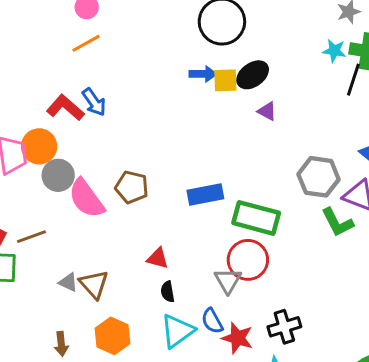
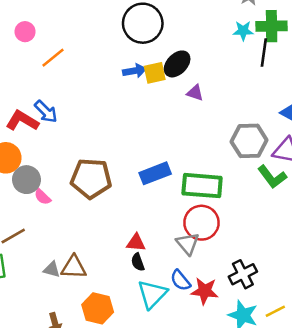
orange line: (86, 43) -> (53, 58), moved
brown pentagon: (132, 187) -> (91, 178), size x1.4
pink semicircle: (86, 198) -> (43, 197), moved, size x0.5
red triangle: (158, 258) -> (136, 243), moved
brown triangle: (94, 284) -> (74, 267), turned -36

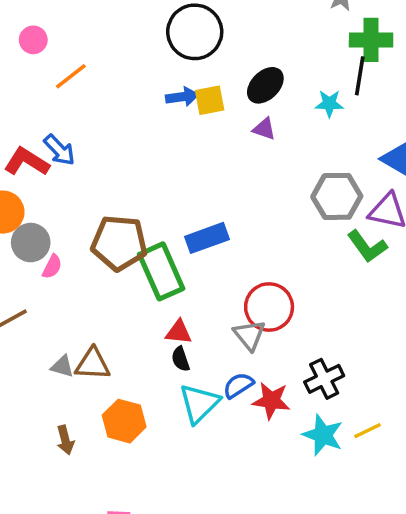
cyan star: (243, 31) -> (329, 104), moved
black ellipse: (177, 64) -> (265, 85), moved
green rectangle: (202, 186) -> (161, 271), moved, turned 60
pink semicircle: (43, 197) -> (52, 267), turned -108
blue semicircle: (180, 280) -> (238, 385), turned 95

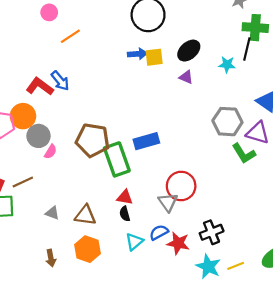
brown triangle: (93, 364) -> (85, 215), moved
cyan triangle: (199, 403) -> (134, 242), size x0.7

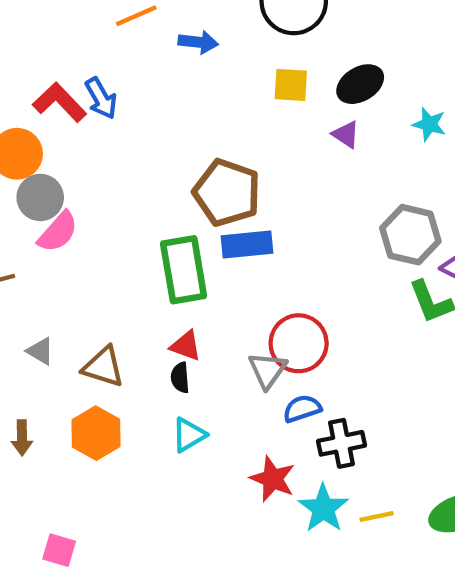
blue arrow: (137, 54) -> (198, 42), moved
brown pentagon: (93, 140) -> (227, 192), moved
pink semicircle: (50, 152) -> (58, 232), size x1.5
blue semicircle: (159, 232) -> (302, 409), moved
red star: (178, 243) -> (273, 479), moved

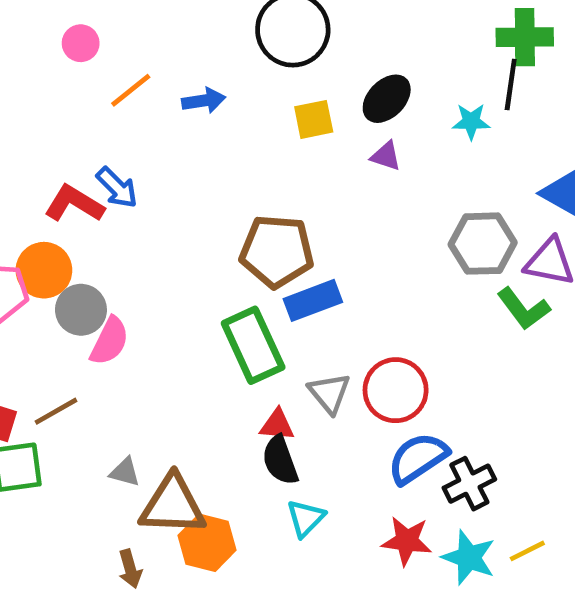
brown triangle: (103, 367) -> (173, 505), moved, size x1.4
gray triangle: (267, 370) -> (329, 393), moved
black semicircle: (180, 378) -> (280, 460), size x1.5
blue semicircle: (302, 409) -> (418, 458), size x1.5

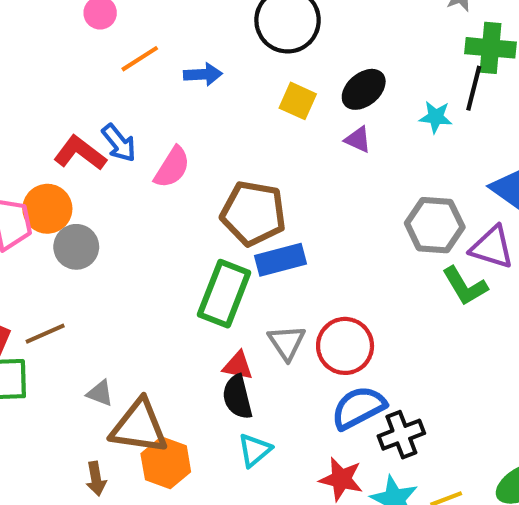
yellow square: (314, 119) -> (298, 101), turned 30
pink semicircle: (110, 341) -> (172, 167), moved
green rectangle: (253, 345) -> (224, 294), turned 40

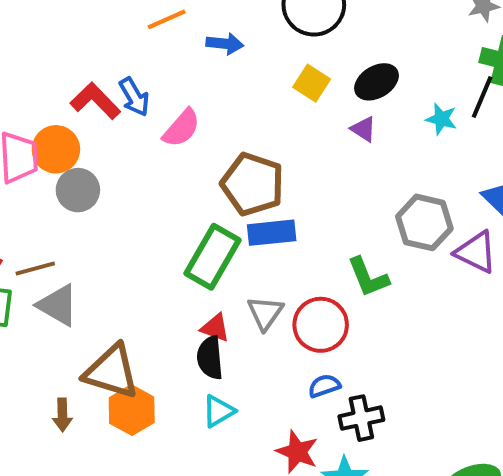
green L-shape: (465, 286) -> (368, 277), moved
gray triangle: (100, 393) -> (58, 305), moved, size x1.6
blue semicircle: (358, 408) -> (324, 386), size x0.6

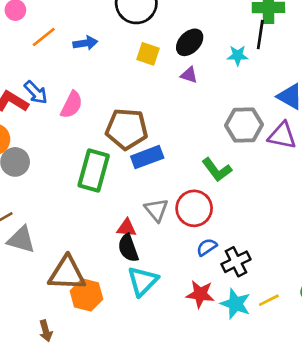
green rectangle: (212, 257) -> (94, 171), moved
cyan triangle: (219, 411) -> (143, 281), size x1.4
brown arrow: (62, 415) -> (46, 331), moved

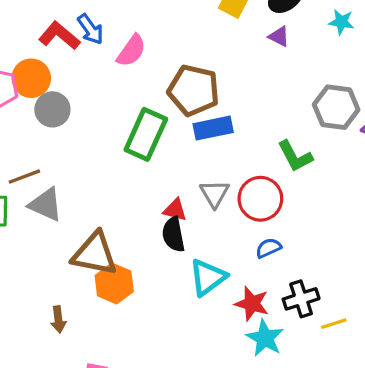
black cross: (236, 262) -> (301, 299), moved
cyan triangle: (143, 281) -> (208, 277), moved
cyan star: (235, 304) -> (265, 338), moved

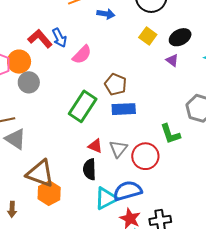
brown pentagon: (194, 90) -> (116, 84), size x0.7
red triangle: (175, 210) -> (95, 146), moved
blue semicircle: (268, 248) -> (128, 191), moved, size x1.8

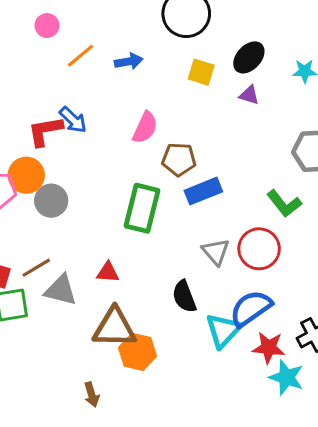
red L-shape: (40, 39) -> (45, 131), turned -40
pink semicircle: (82, 55) -> (145, 128), moved
red triangle: (95, 146) -> (108, 272), moved

